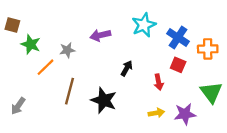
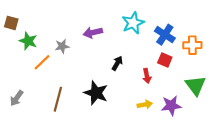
brown line: (70, 91) -> (58, 99), moved

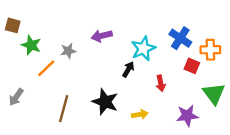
cyan star: (133, 23) -> (143, 49), moved
red square: (165, 60) -> (192, 66), moved
gray arrow: (17, 98) -> (16, 97), moved
yellow arrow: (145, 105) -> (140, 114), moved

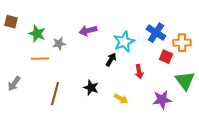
green star: (31, 45) -> (37, 34), moved
orange line: (46, 68) -> (40, 59), turned 42
black star: (105, 102) -> (91, 88), size x0.7
yellow arrow: (140, 114) -> (121, 99), turned 40

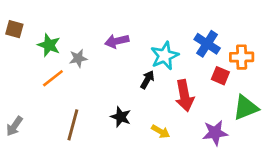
orange line: (40, 59) -> (53, 78), turned -36
red arrow: (139, 72) -> (184, 96), size x1.6
green triangle: (185, 81) -> (246, 108), turned 45
gray arrow: (14, 84) -> (14, 126), moved

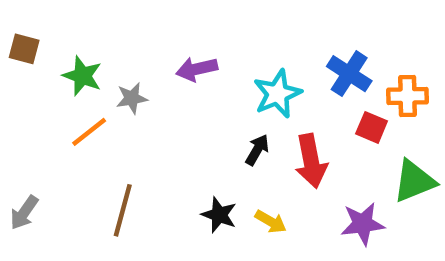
black arrow: (147, 80) -> (257, 150), moved
black star: (121, 117) -> (219, 215), moved

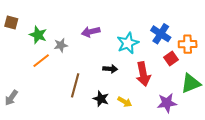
red square: (372, 127) -> (171, 59), turned 32
black arrow: (257, 150) -> (110, 69), moved, turned 64
brown line: (123, 210) -> (75, 85), moved

